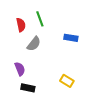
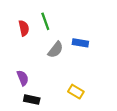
gray semicircle: (34, 44) -> (56, 50), moved

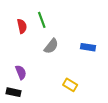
blue rectangle: (80, 43) -> (88, 47), moved
black rectangle: (32, 100) -> (14, 92), moved

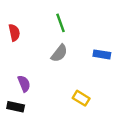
green line: (42, 20) -> (61, 23), moved
red semicircle: (22, 26) -> (14, 33), moved

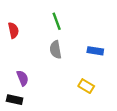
gray semicircle: (59, 53) -> (55, 50), turned 132
yellow rectangle: (81, 98) -> (86, 86), moved

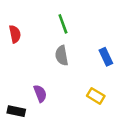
blue rectangle: (95, 51) -> (106, 57), turned 56
purple semicircle: (23, 78) -> (40, 93), moved

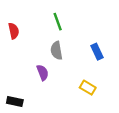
purple semicircle: (40, 93) -> (43, 73), moved

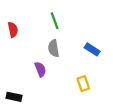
blue rectangle: (97, 52) -> (92, 49), turned -32
yellow rectangle: (88, 88) -> (83, 84), turned 40

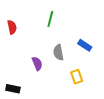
green line: (55, 21) -> (50, 19), turned 35
gray semicircle: (54, 48) -> (58, 52), moved

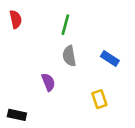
red semicircle: (12, 27) -> (16, 19), moved
gray semicircle: (58, 52) -> (69, 56), moved

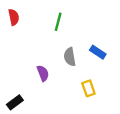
gray semicircle: (69, 56) -> (70, 57), moved
black rectangle: (17, 115) -> (15, 102), turned -49

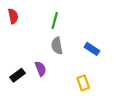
gray semicircle: (70, 57) -> (57, 46), moved
black rectangle: (15, 102) -> (17, 75), moved

